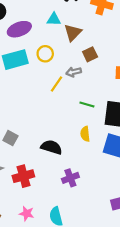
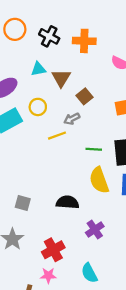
yellow line: (56, 84) -> (57, 136), turned 49
yellow semicircle: (85, 134) -> (99, 180), size x1.6
red cross: (23, 176) -> (53, 250), moved
pink star: (27, 214) -> (48, 275), moved

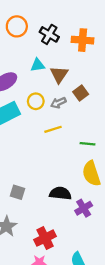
gray arrow: (72, 119) -> (58, 103), moved
purple cross: (95, 230) -> (84, 208), moved

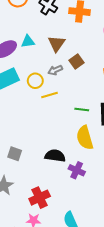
cyan triangle: (38, 65) -> (28, 41), moved
yellow circle: (36, 101) -> (35, 81), moved
purple cross: (84, 208) -> (77, 170), turned -35

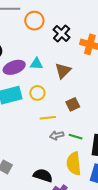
brown square: (76, 61) -> (73, 104), moved
gray arrow: (55, 70) -> (57, 135), moved
yellow circle: (35, 81) -> (37, 93), moved

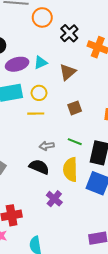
cyan triangle: (36, 64) -> (41, 63), turned -32
yellow line: (48, 118) -> (36, 114), moved
gray arrow: (57, 135) -> (47, 146), moved
black semicircle: (43, 176) -> (39, 167), moved

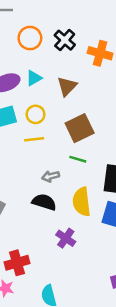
orange circle: (42, 17) -> (30, 38), moved
brown square: (75, 108) -> (80, 128), size x1.6
green line: (75, 142) -> (78, 159), moved

